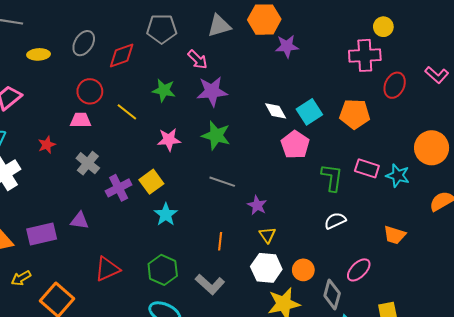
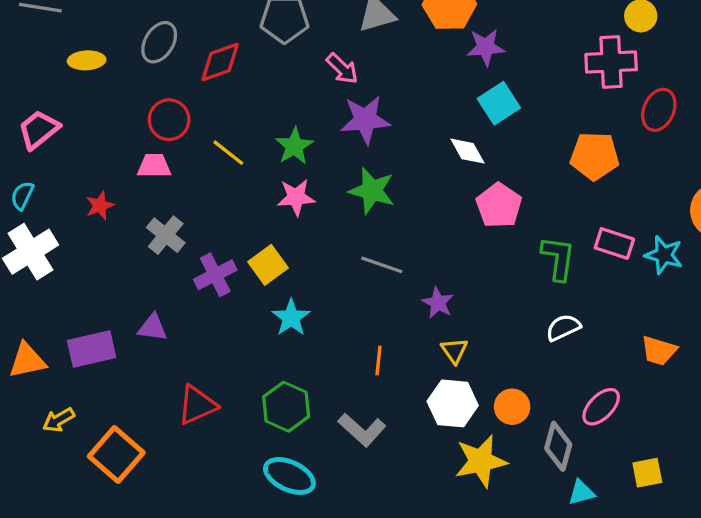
green star: (164, 90) -> (294, 146), moved, turned 30
cyan square: (309, 112) -> (499, 103), moved

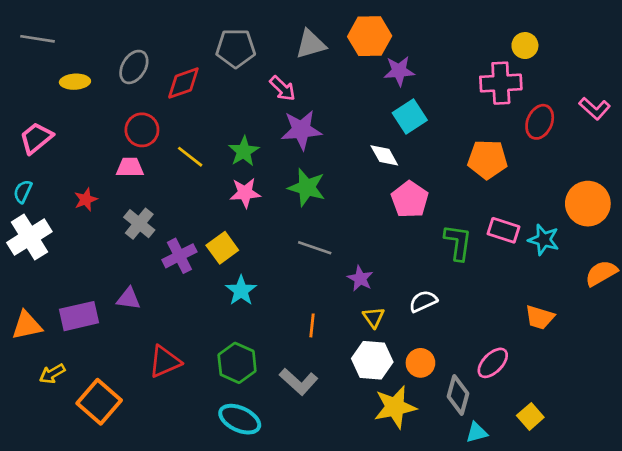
white semicircle: (563, 328) -> (423, 301), moved
yellow square: (647, 473) -> (530, 416), turned -30

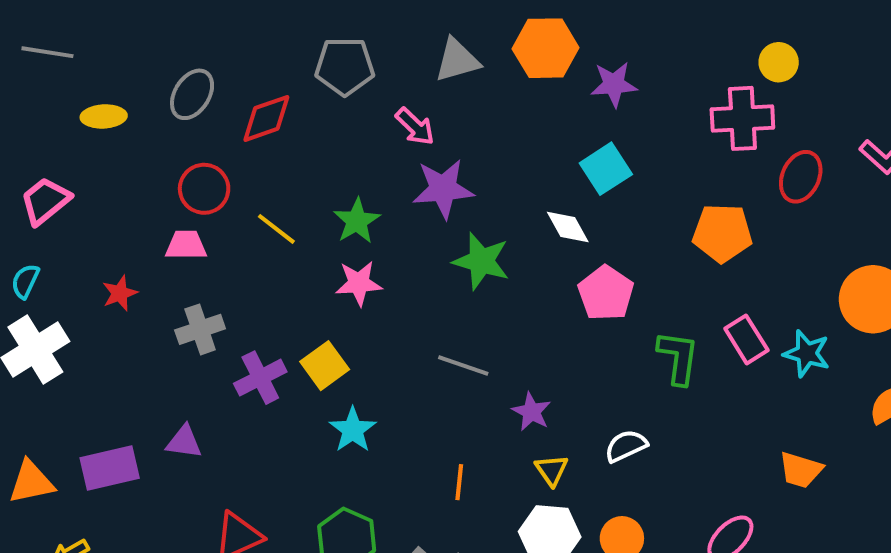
purple star: (399, 71) -> (614, 84), moved
green star: (307, 187) -> (481, 261), moved
gray cross: (139, 224) -> (200, 329), turned 32
pink rectangle: (503, 230) -> (746, 339), turned 40

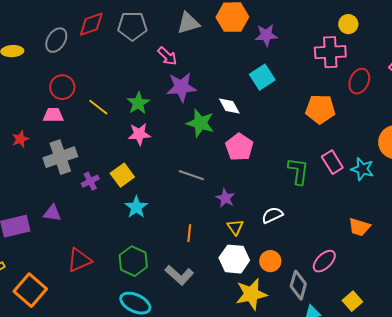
red diamond: (266, 118) -> (91, 24), moved
white diamond: (568, 227) -> (229, 106), moved
pink pentagon: (606, 293) -> (239, 147), moved
gray cross: (200, 329) -> (60, 157), size x1.4
purple cross: (260, 378) -> (90, 181), size x0.7

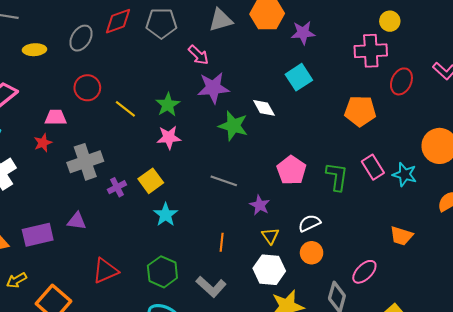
pink trapezoid: (53, 115) -> (56, 117), moved
pink pentagon: (239, 147) -> (291, 170), moved
orange circle: (270, 261) -> (312, 253), moved

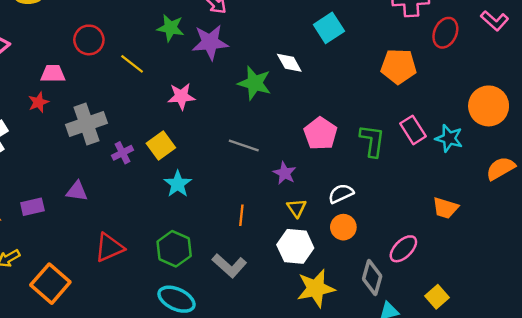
purple star: (213, 88) -> (210, 42), moved
green star: (168, 105) -> (171, 28), moved, turned -30
purple rectangle: (38, 235) -> (32, 207), size x0.7

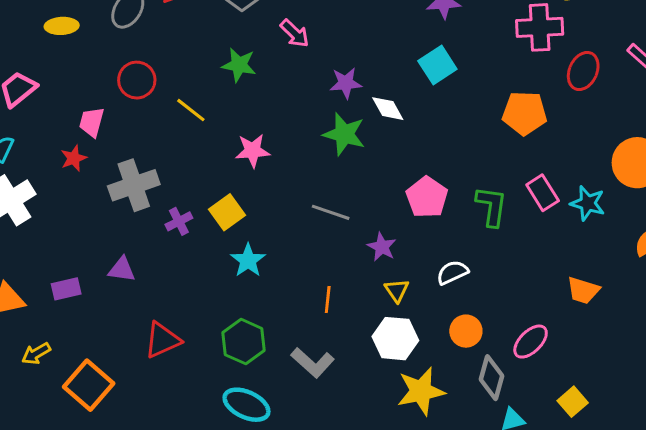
purple star: (210, 42) -> (346, 83), moved, size x0.7
pink trapezoid: (53, 74) -> (92, 122), turned -75
orange circle: (343, 227) -> (466, 331), moved

